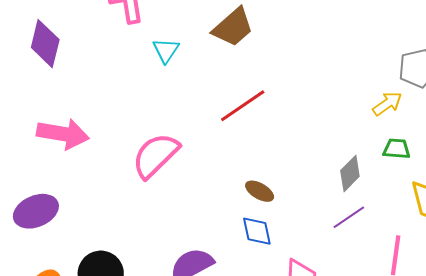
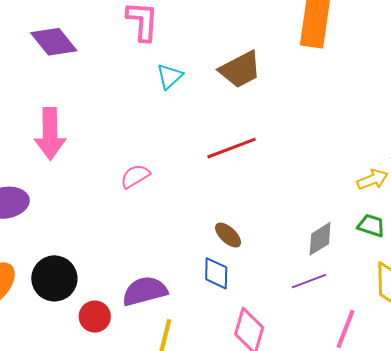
purple diamond: (45, 44) -> (54, 42), turned -66
pink arrow: (63, 134) -> (50, 134), turned 66
pink semicircle: (156, 155) -> (135, 176), size x0.6

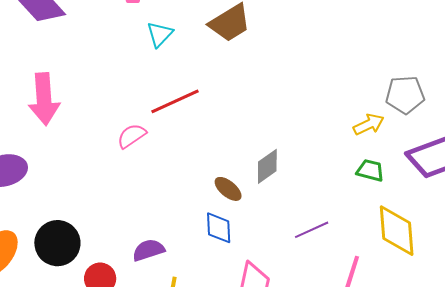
red line: (231, 148) -> (175, 101), moved
gray diamond: (320, 239) -> (267, 166), moved
purple semicircle: (145, 291) -> (148, 250), size x0.7

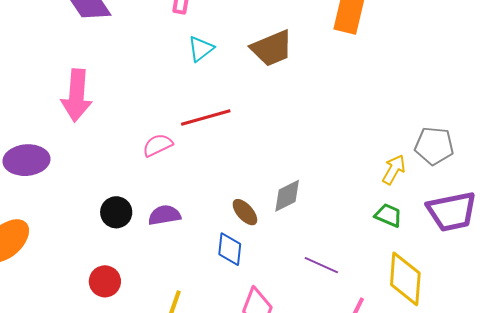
yellow arrow: (369, 124) -> (394, 170), turned -44
purple line: (312, 230) -> (321, 265), turned 40
black circle: (57, 243) -> (116, 212), moved, size x0.7
purple semicircle: (148, 250) -> (164, 215), moved

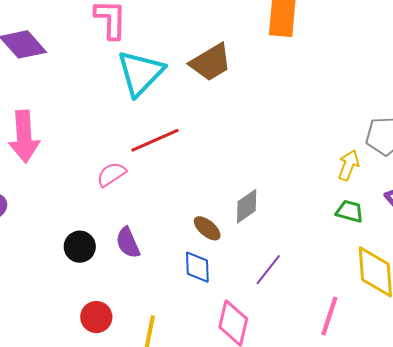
cyan triangle: (201, 49) -> (140, 73), size x1.8
purple semicircle: (164, 215) -> (128, 243), turned -96
purple line: (321, 265) -> (268, 270), moved, turned -68
red circle: (105, 281) -> (96, 317), moved

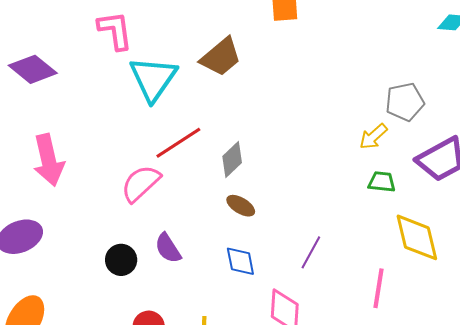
yellow arrow: (349, 165) -> (373, 137), turned -144
pink semicircle: (111, 174) -> (141, 183), size x1.4
gray diamond: (247, 206) -> (232, 159), moved
brown ellipse: (207, 228) -> (241, 206), moved

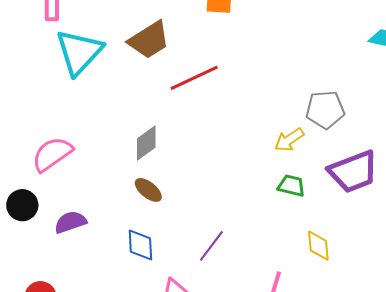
red line: (178, 143) -> (194, 78), moved
yellow diamond: (417, 237) -> (318, 246), size x0.6
purple semicircle: (168, 248) -> (70, 222), turned 96
black circle: (121, 260) -> (22, 205), moved

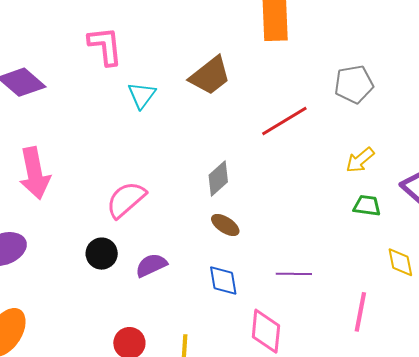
cyan triangle: (79, 52) -> (142, 95), size x0.6
red line: (194, 78) -> (284, 121), moved
gray pentagon: (325, 110) -> (354, 84), moved
purple line: (211, 246) -> (294, 274), turned 60

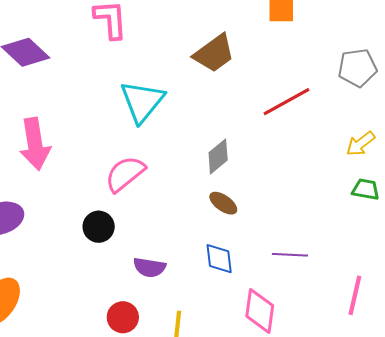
cyan triangle: (142, 95) -> (142, 101), moved, size x1.6
purple semicircle: (151, 265) -> (149, 267), moved, turned -148

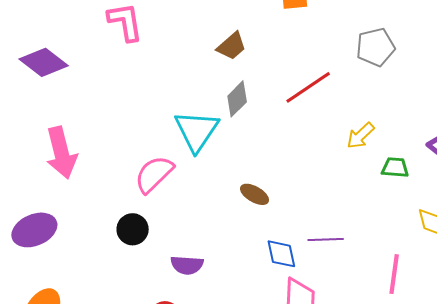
brown trapezoid: (214, 53) -> (232, 46), size x0.7
cyan triangle: (142, 101) -> (197, 131), moved
yellow arrow: (361, 144) -> (361, 136), moved
gray diamond: (218, 156) -> (237, 99), moved
blue diamond: (219, 259) -> (281, 254), moved

